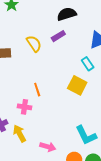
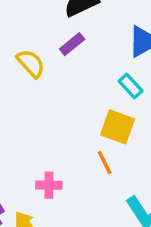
orange line: (37, 90) -> (105, 163), moved
pink cross: (24, 107) -> (49, 185), moved

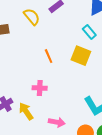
orange line: (105, 163) -> (49, 56), moved

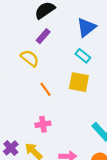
yellow semicircle: (32, 17) -> (30, 58), moved

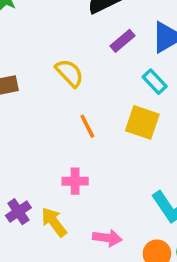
purple rectangle: (43, 36) -> (123, 41), moved

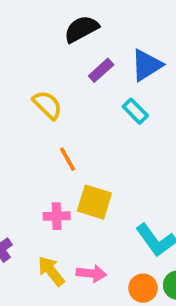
yellow square: (142, 122) -> (94, 202), moved
yellow arrow: (54, 222) -> (51, 271), moved

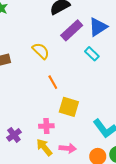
purple rectangle: (101, 70) -> (72, 30), size x1.5
pink cross: (57, 216) -> (46, 126), moved

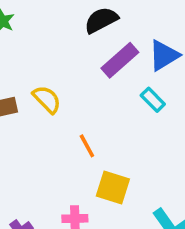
yellow semicircle: (41, 51) -> (47, 99), moved

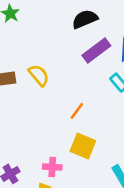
orange line: (87, 146) -> (77, 111), moved, turned 60

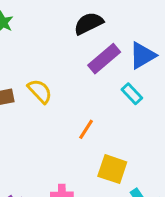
yellow square: (83, 146) -> (112, 169), moved

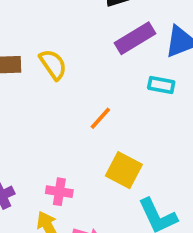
cyan rectangle: (132, 94) -> (161, 85), turned -45

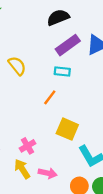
cyan rectangle: (161, 85) -> (62, 71), moved
pink cross: (59, 192) -> (27, 146), turned -35

